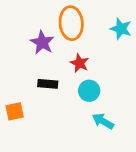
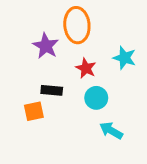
cyan star: (121, 29) -> (124, 58), moved
orange square: (15, 111) -> (34, 111), moved

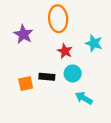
purple star: (46, 46) -> (23, 34), moved
black rectangle: (52, 90) -> (47, 77), moved

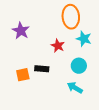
orange ellipse: (58, 19) -> (71, 17), moved
cyan circle: (73, 73) -> (79, 66), moved

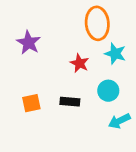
black rectangle: (42, 69) -> (70, 102), moved
cyan arrow: (75, 88) -> (119, 121), moved, turned -56

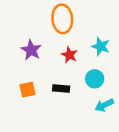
orange ellipse: (97, 23) -> (62, 19), moved
purple star: (29, 43) -> (31, 50), moved

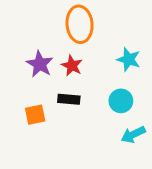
red star: (69, 55) -> (72, 66), moved
black rectangle: (61, 88) -> (69, 99), moved

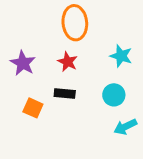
purple star: (40, 64) -> (23, 63), moved
orange square: (35, 115) -> (33, 108), turned 36

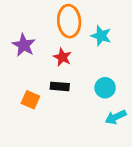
cyan star: (121, 56) -> (101, 36), moved
purple star: (23, 63) -> (24, 45), moved

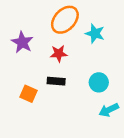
orange ellipse: (69, 21) -> (65, 20), turned 48
red star: (62, 57) -> (59, 54), turned -30

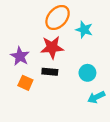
purple star: (22, 42) -> (20, 56), moved
red star: (59, 54) -> (52, 47), size x1.5

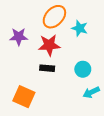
purple star: (20, 56) -> (19, 37), moved, turned -30
orange square: (25, 83) -> (24, 97), moved, size x1.5

